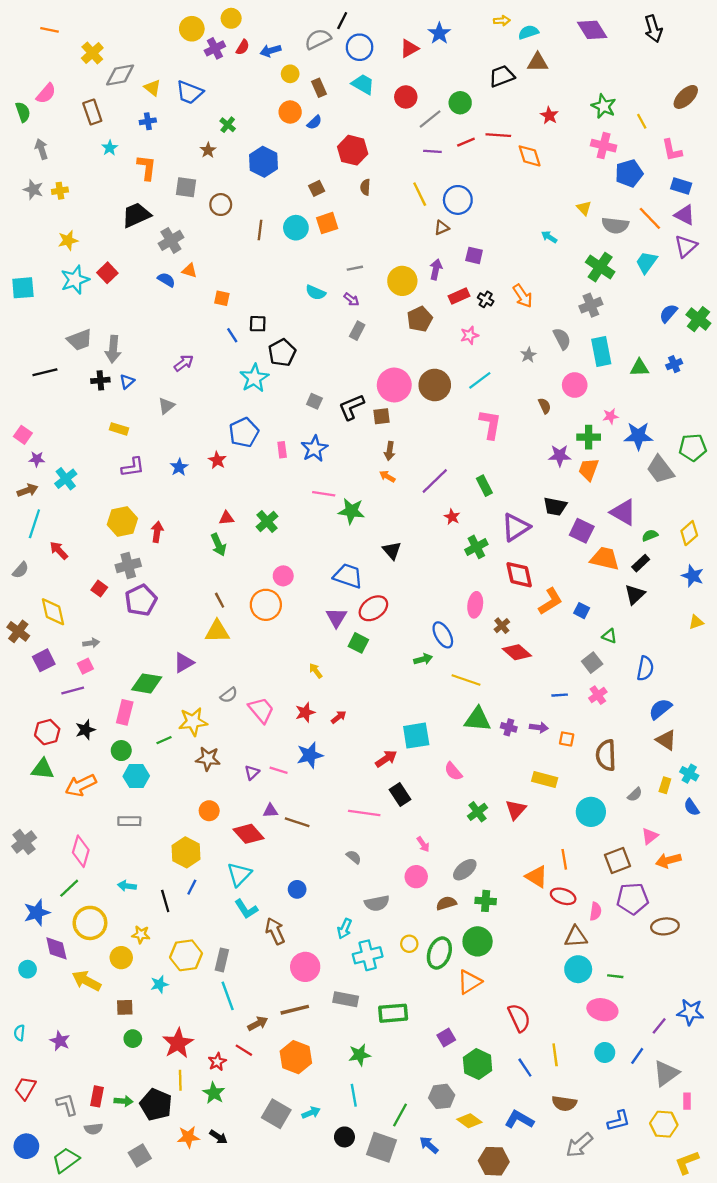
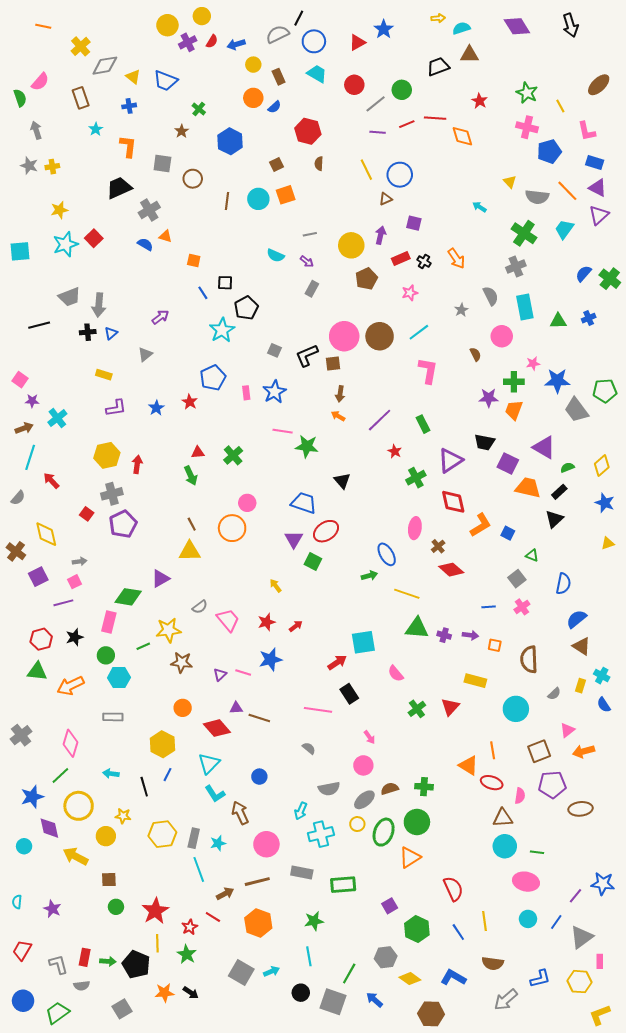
gray ellipse: (465, 870) -> (364, 800), moved
cyan star: (159, 984) -> (218, 843), moved

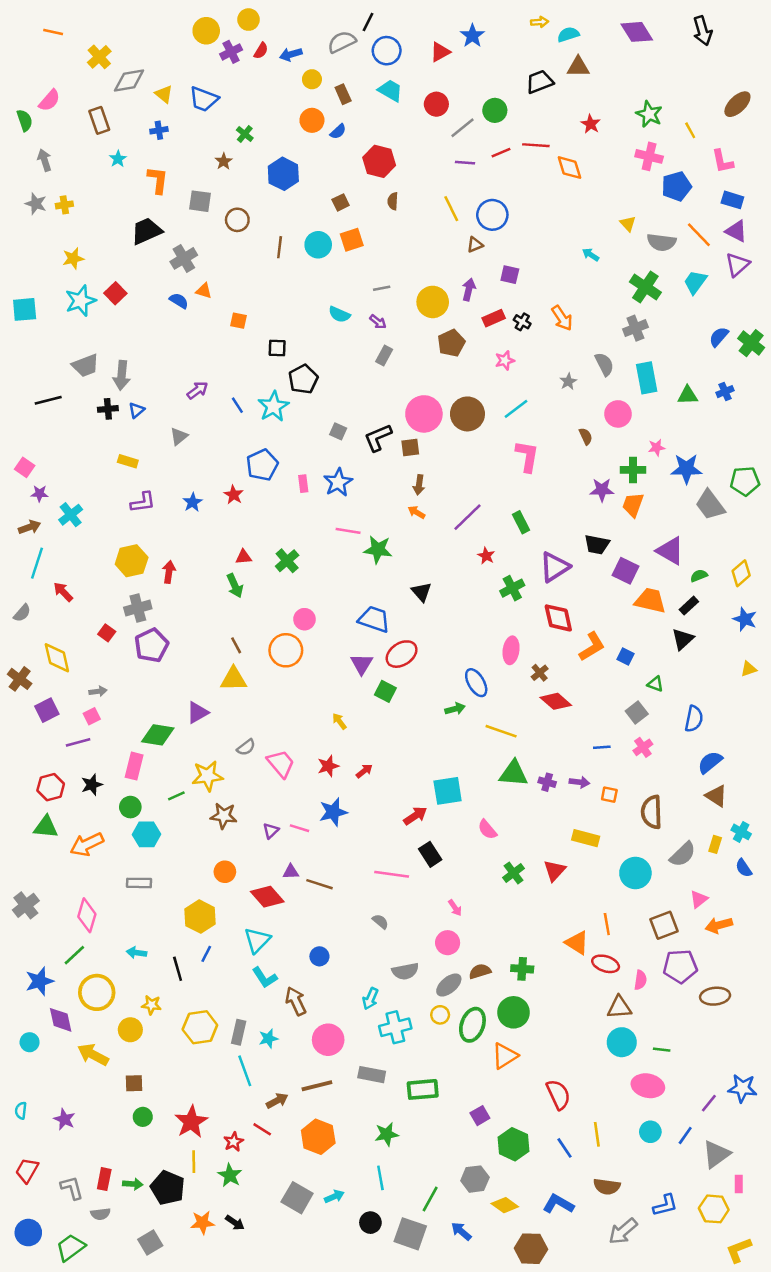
blue line: (203, 293) -> (237, 405), moved
gray semicircle: (554, 694) -> (683, 854), size x1.6

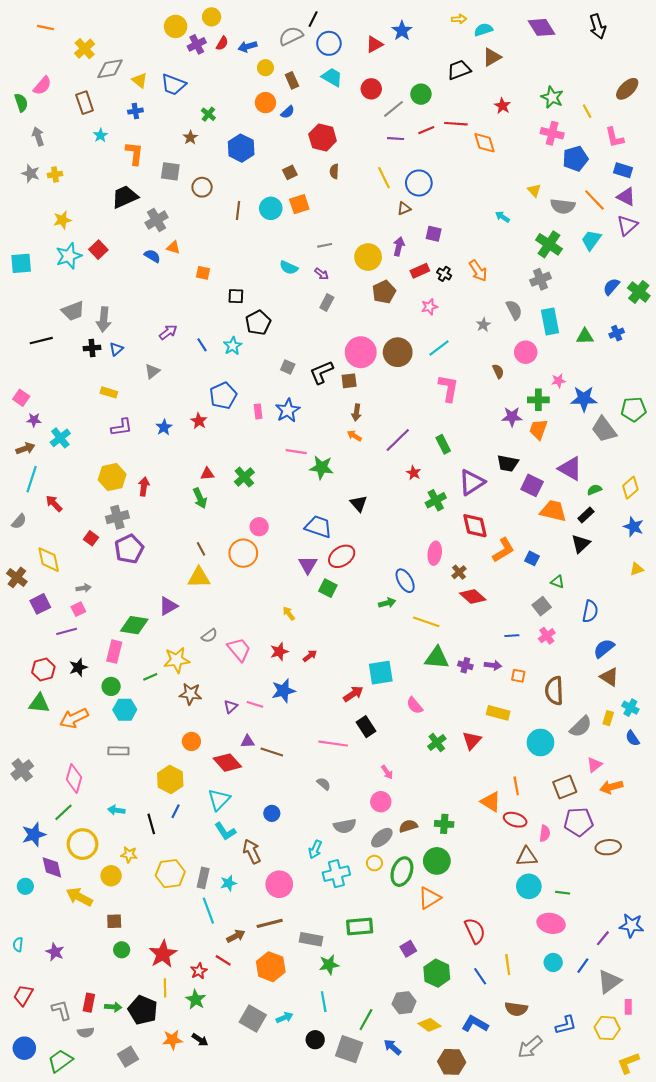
brown triangle: (578, 67) -> (492, 57), turned -30
cyan star: (273, 406) -> (233, 346), size x0.7
gray rectangle: (372, 1075) -> (311, 939), moved

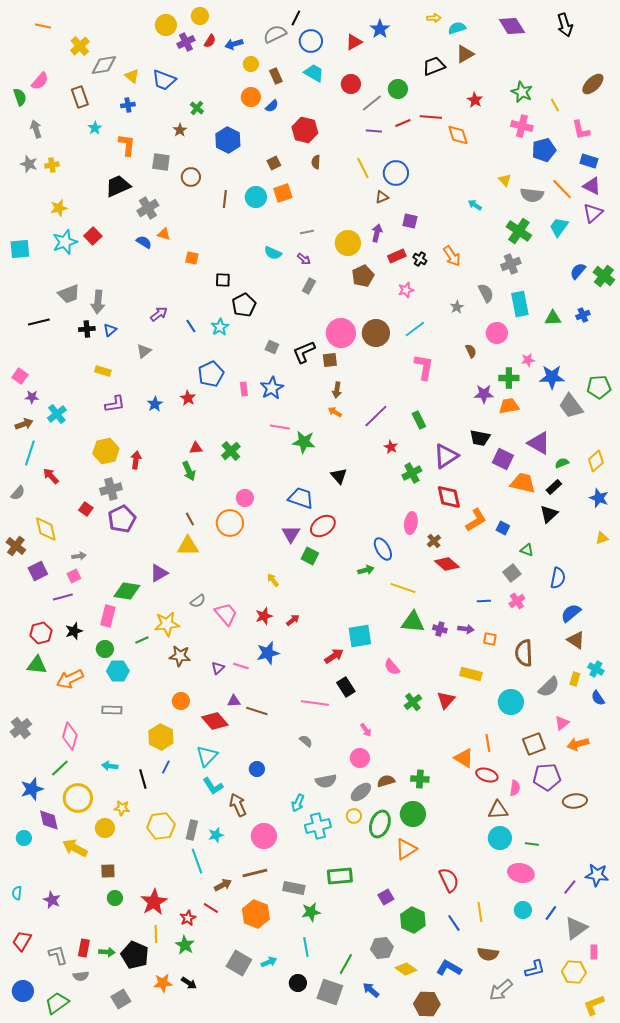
orange trapezoid: (538, 429) -> (509, 406), turned 60

